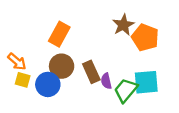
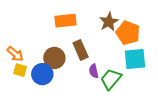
orange rectangle: (59, 34) -> (65, 21), moved, turned 55
brown rectangle: (91, 72) -> (81, 50), moved
cyan square: (146, 82) -> (135, 59), moved

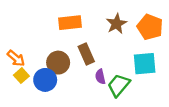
orange pentagon: (128, 33) -> (150, 27), moved
yellow square: (20, 70) -> (21, 76), turned 32

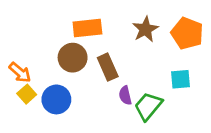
brown circle: (58, 63) -> (73, 58), moved
cyan square: (145, 64) -> (181, 79), size x0.7

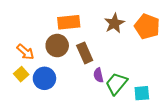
orange arrow: (20, 72) -> (25, 52), moved
cyan square: (181, 79) -> (142, 93), moved

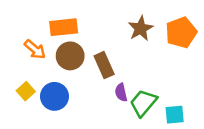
orange rectangle: (69, 22) -> (64, 27), moved
orange pentagon: (147, 26) -> (181, 32), turned 30
orange arrow: (25, 52) -> (35, 49), moved

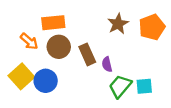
yellow square: (26, 91) -> (21, 76), size x1.6
purple semicircle: (121, 92) -> (107, 64), moved
cyan square: (175, 115) -> (144, 86), moved

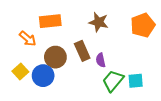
brown star: (118, 24) -> (99, 22), moved, turned -30
brown circle: (59, 47) -> (55, 57), moved
yellow square: (21, 76) -> (20, 71), size x0.7

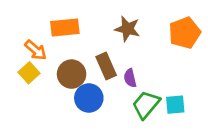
yellow square: (20, 71) -> (29, 73), moved
blue circle: (43, 76) -> (89, 98), moved

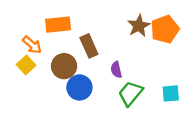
brown star: (127, 29) -> (139, 26), moved, turned 30
brown rectangle: (106, 66) -> (89, 46), moved
cyan square: (175, 105) -> (171, 93), moved

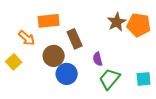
orange pentagon: (165, 29) -> (139, 25), turned 30
yellow square: (26, 65) -> (14, 62), moved

